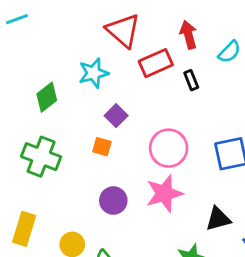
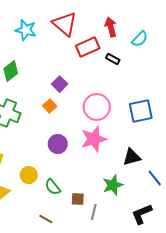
cyan star: (93, 73) -> (26, 30), moved, turned 30
black rectangle: (191, 80) -> (113, 59), turned -40
orange square: (102, 147) -> (50, 106), turned 32

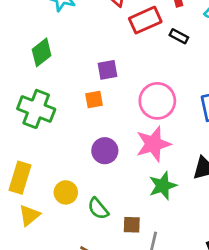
purple square: (60, 84) -> (108, 70), turned 35
orange square: (50, 106) -> (94, 100), turned 32
green star: (113, 185) -> (163, 186), moved

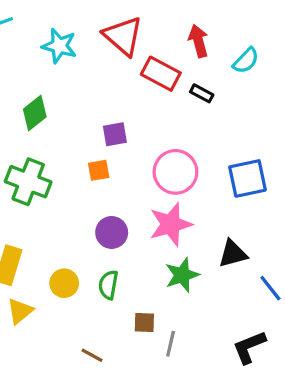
red rectangle: (145, 20) -> (161, 74), turned 52
green semicircle: (98, 209) -> (108, 285), moved, turned 50

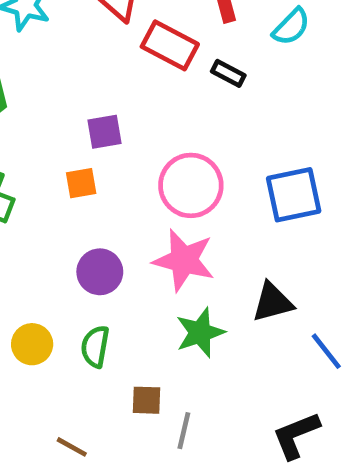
pink star: (171, 224) -> (184, 260), turned 30

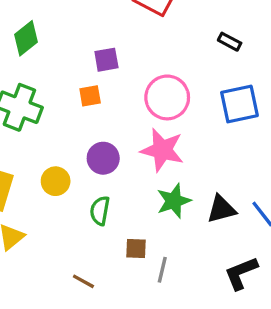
black rectangle: (228, 73) -> (230, 42), moved
black triangle: (273, 302) -> (221, 209), moved
yellow circle: (32, 344) -> (56, 181), moved

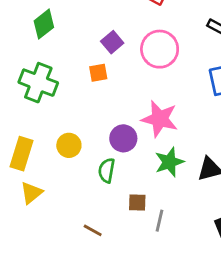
purple square: (106, 60) -> (112, 42), turned -30
pink circle: (167, 97) -> (160, 49), moved
purple circle: (103, 158) -> (123, 138), moved

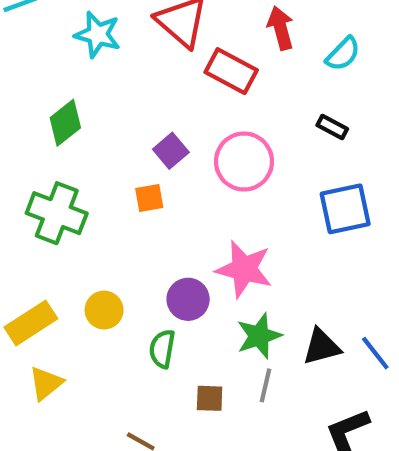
yellow rectangle: (22, 154) -> (31, 323), turned 40
gray line: (160, 221) -> (266, 385), moved

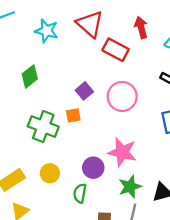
green cross: (57, 213) -> (43, 127), moved

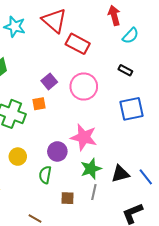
red arrow: (141, 27) -> (114, 15), moved

